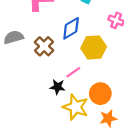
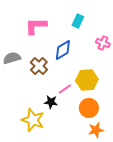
yellow hexagon: (94, 47) -> (87, 80), moved
yellow star: (76, 107) -> (33, 120), moved

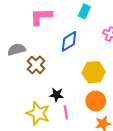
brown cross: (39, 66) -> (36, 65), moved
pink line: (65, 89) -> (66, 112), moved, turned -64

